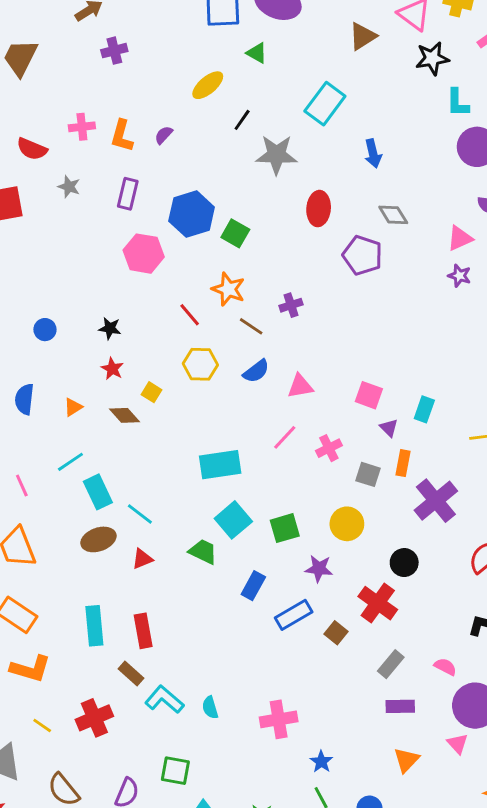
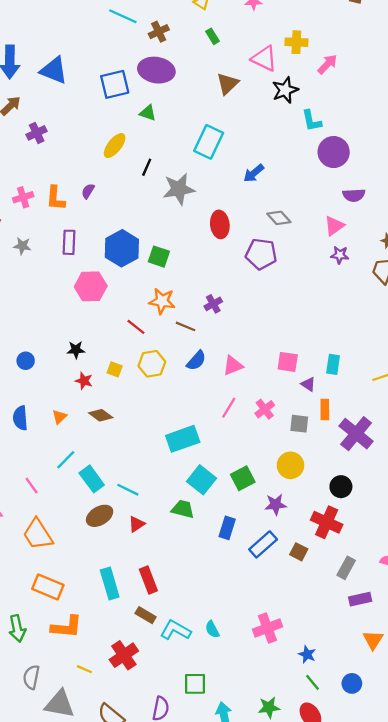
blue arrow: (373, 153) -> (254, 173), turned 75
yellow square: (151, 392) -> (115, 369), moved

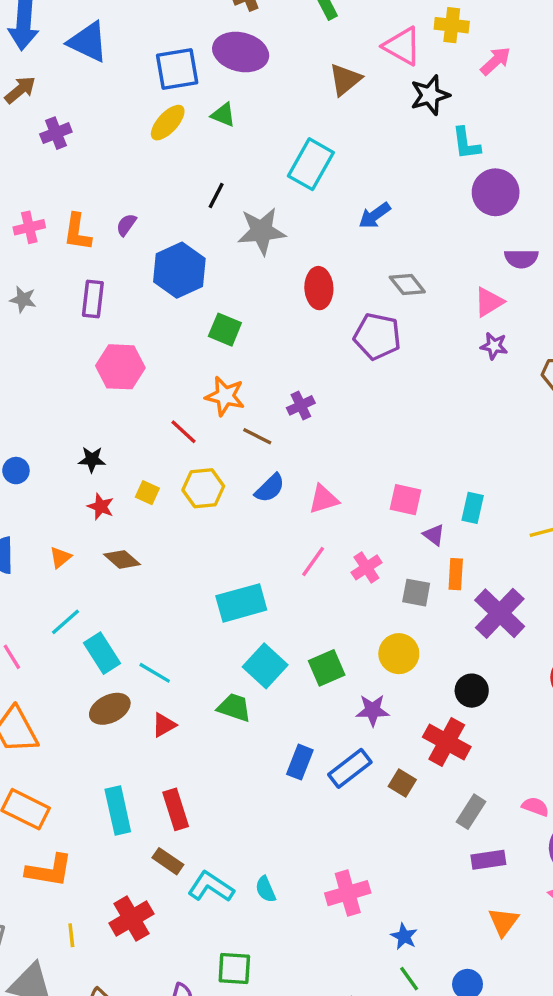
yellow ellipse: (115, 146) -> (168, 123), moved
blue hexagon: (122, 248) -> (179, 270), moved
blue rectangle: (227, 528) -> (300, 762), moved
yellow line: (84, 669) -> (71, 935), turned 56

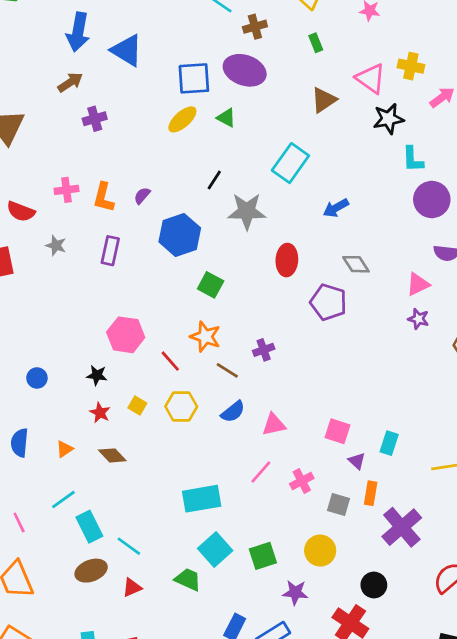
pink hexagon: (120, 367) -> (126, 335), moved

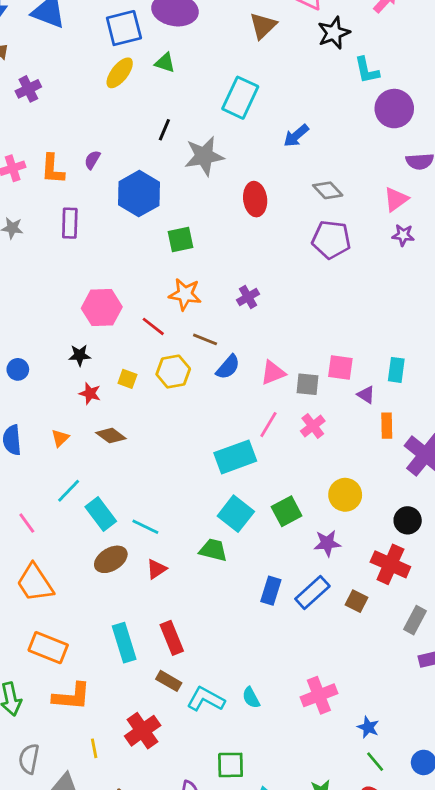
green square: (211, 285) -> (181, 240), turned -30
purple pentagon: (328, 302) -> (331, 240), moved
brown line: (227, 370) -> (205, 339), moved
cyan rectangle: (202, 499) -> (235, 457), moved
gray square: (338, 504) -> (308, 384), moved

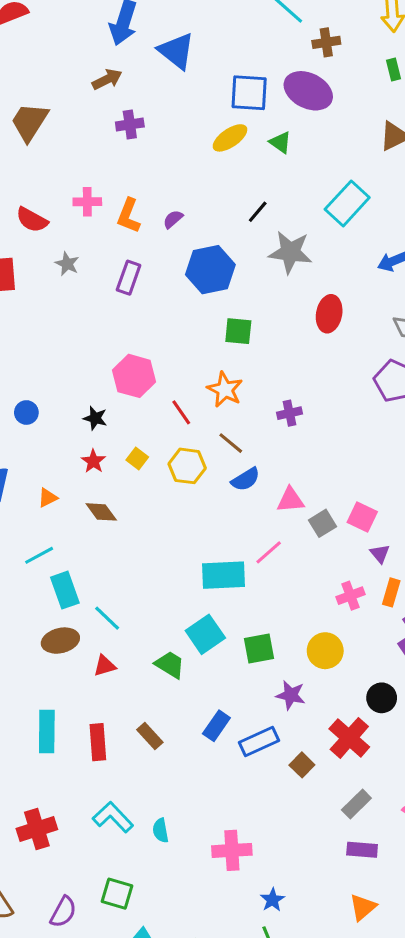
gray square: (308, 384) -> (323, 523), turned 35
pink cross: (313, 426) -> (350, 596), moved
brown rectangle: (169, 681) -> (150, 736), moved

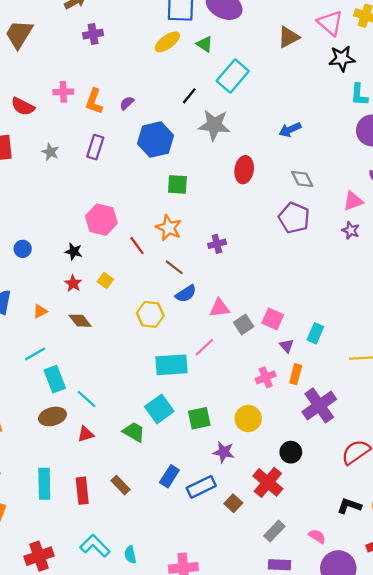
cyan rectangle: (347, 203) -> (233, 76), moved
gray star: (67, 264) -> (50, 152), moved
yellow hexagon: (187, 466) -> (150, 314), moved

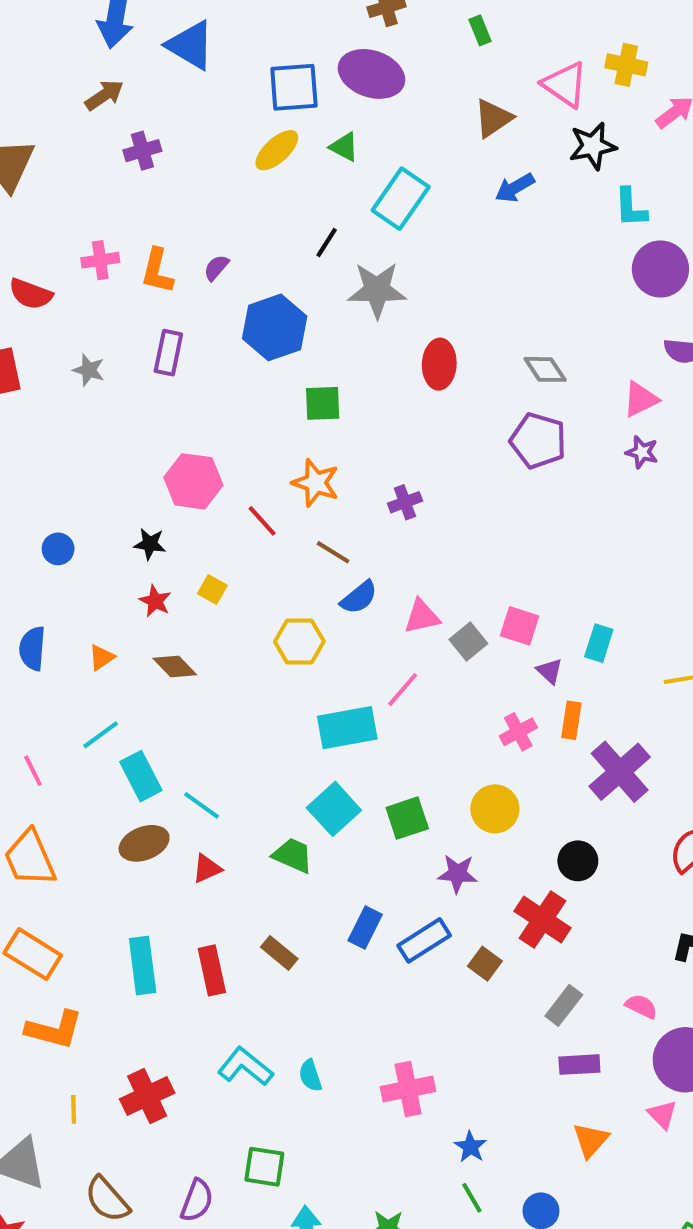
blue arrow: (290, 130) -> (515, 188), moved

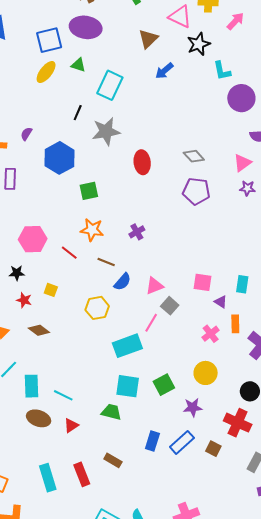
gray square: (468, 642) -> (170, 306), moved
cyan rectangle: (141, 776) -> (31, 386), turned 35
cyan square: (334, 809) -> (128, 386), turned -30
brown ellipse: (144, 843) -> (39, 418), turned 50

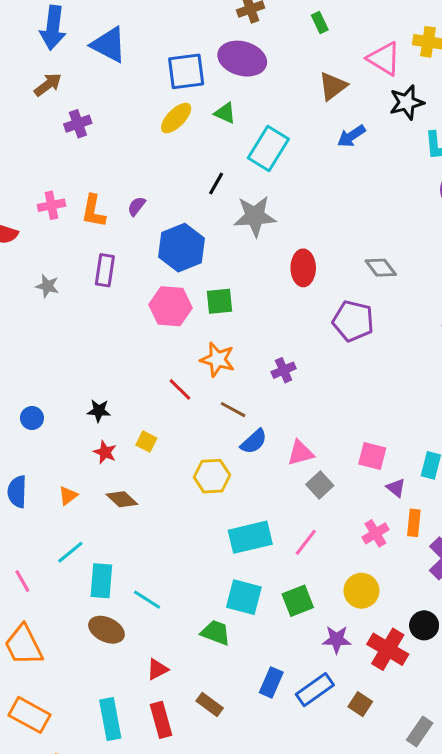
purple pentagon: (196, 191) -> (353, 321), moved
pink hexagon: (33, 239) -> (171, 306), moved
pink line: (151, 323) -> (306, 542), moved
red cross: (238, 423) -> (388, 649), moved
red triangle: (71, 425) -> (157, 669), moved

